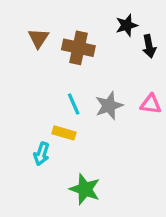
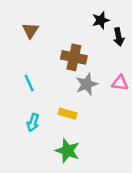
brown cross: (78, 48) -> (74, 57), moved
cyan line: (74, 104) -> (29, 83), moved
yellow rectangle: (64, 133) -> (67, 114), moved

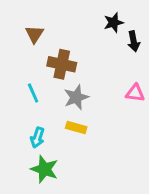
brown cross: (74, 57) -> (62, 64), moved
gray star: (87, 84) -> (76, 97), moved
green star: (67, 151) -> (45, 169), moved

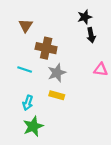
black arrow: (134, 41) -> (91, 35), moved
cyan line: (33, 93) -> (25, 70), turned -48
green star: (45, 169) -> (33, 126), turned 30

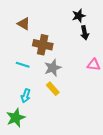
brown triangle: (26, 26) -> (24, 24), turned -32
yellow rectangle: (57, 95) -> (53, 89), turned 32
green star: (33, 126) -> (16, 118), moved

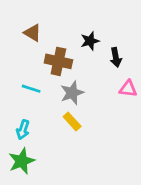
black star: (79, 16) -> (90, 41), moved
black arrow: (85, 33) -> (116, 57), moved
cyan arrow: (26, 96) -> (23, 130), moved

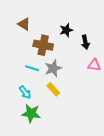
cyan line: (31, 89) -> (32, 68), moved
cyan arrow: (23, 130) -> (25, 92), moved, turned -56
green star: (22, 161) -> (31, 113), moved, turned 30

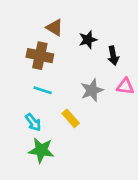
brown triangle: (24, 24) -> (55, 28), moved
brown cross: (43, 45) -> (40, 56), moved
gray star: (53, 68) -> (92, 90), moved

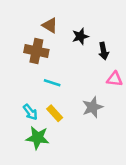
cyan line: (43, 90) -> (52, 83), moved
gray star: (92, 90) -> (93, 107), moved
yellow rectangle: (71, 118) -> (55, 113), moved

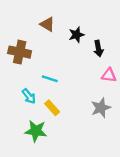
brown cross: (36, 51) -> (20, 52), moved
gray star: (93, 107) -> (101, 108), moved
cyan arrow: (30, 112) -> (29, 96), moved

